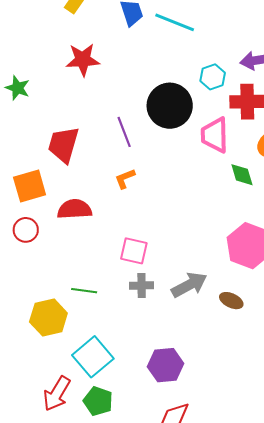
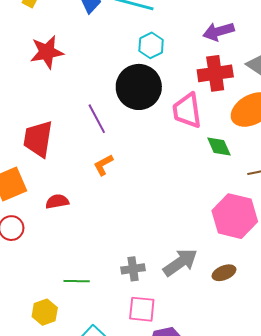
cyan hexagon: (213, 77) -> (151, 45), moved
red semicircle: (75, 209) -> (57, 201), size x0.7
pink square: (134, 251) -> (142, 309), moved
brown ellipse: (231, 301) -> (224, 273), turned -40
yellow hexagon: (48, 317) -> (45, 312), size x0.7

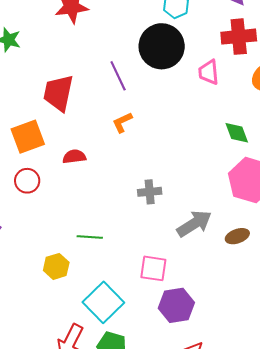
pink trapezoid: (187, 111) -> (209, 72), size x0.7
green diamond: (219, 147) -> (237, 133), moved
gray cross: (133, 269) -> (150, 192), moved

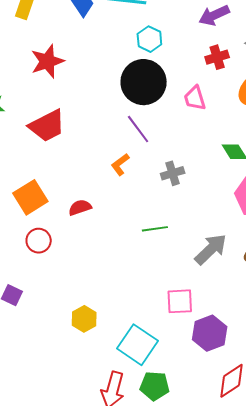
red cross: (239, 37) -> (217, 57), size x0.7
purple line: (118, 76) -> (138, 129), moved
red trapezoid: (58, 93) -> (47, 126), moved, turned -117
gray cross: (150, 192) -> (173, 173), moved
green line: (90, 237) -> (155, 229), moved

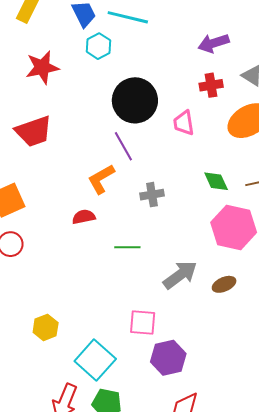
cyan hexagon: (149, 39) -> (99, 46), moved
orange L-shape: (120, 164) -> (101, 179), size x1.4
red semicircle: (80, 207) -> (84, 217), moved

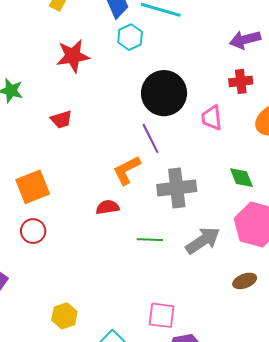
red trapezoid: (34, 131) -> (61, 119), size x0.6
gray cross: (152, 195) -> (177, 188), size x1.6
gray arrow: (180, 275) -> (203, 241), moved

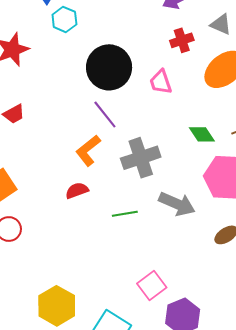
gray arrow: (203, 241) -> (177, 204), turned 69
pink square: (162, 315) -> (152, 285), turned -32
yellow hexagon: (64, 316) -> (57, 306), size x1.5

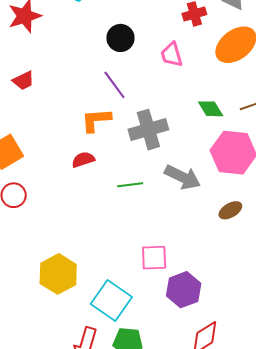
black circle: (109, 67) -> (120, 38), size x0.6
orange L-shape: (88, 150) -> (96, 120), turned 32
pink square: (152, 285) -> (154, 258), turned 32

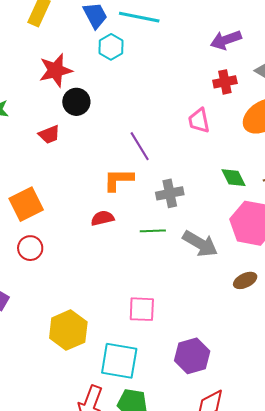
black circle: (120, 38) -> (76, 102), moved
gray cross: (148, 130) -> (170, 193), size x0.7
green line: (130, 185) -> (153, 231), moved
pink square: (154, 258) -> (142, 309), moved
cyan square: (111, 300) -> (119, 361), turned -30

